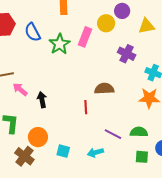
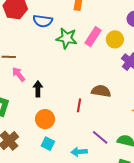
yellow circle: (106, 23) -> (115, 39), moved
blue semicircle: (33, 32) -> (43, 21), turned -66
green star: (60, 44) -> (67, 38), turned 30
orange circle: (38, 137) -> (45, 119), moved

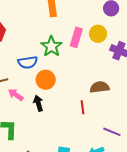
blue semicircle: (43, 21) -> (28, 62), moved
green star: (67, 38) -> (51, 46), turned -30
orange circle: (45, 119) -> (46, 80), moved

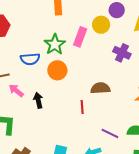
yellow circle: (98, 34) -> (101, 25), moved
orange circle: (46, 80) -> (57, 70), moved

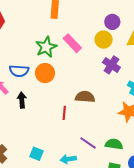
yellow circle: (101, 25) -> (104, 40), moved
pink rectangle: (80, 37) -> (72, 43), turned -72
blue semicircle: (30, 59) -> (19, 71), moved

